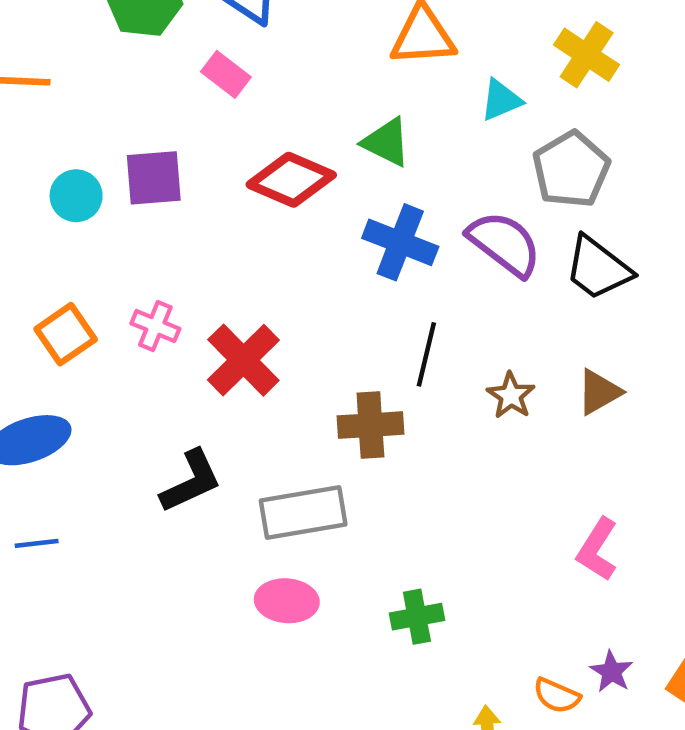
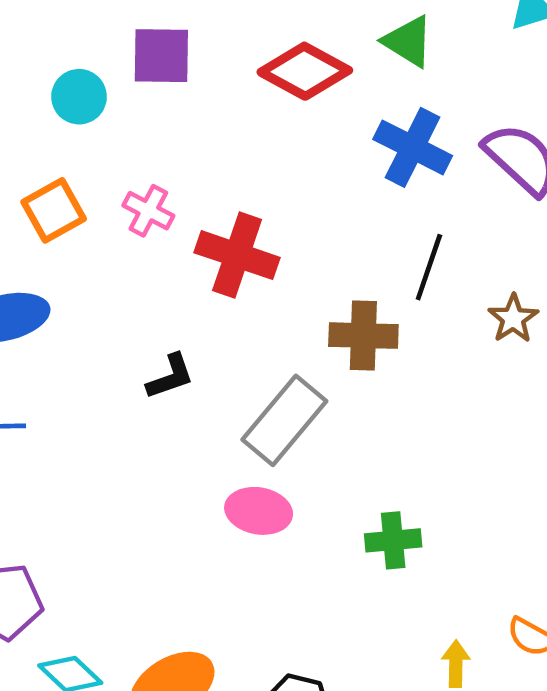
cyan circle: (76, 196) -> (79, 97), moved
red cross: (243, 360) -> (237, 255), turned -32
black L-shape: (191, 481) -> (170, 377), size x0.7
gray rectangle: (303, 513) -> (284, 420), turned -46

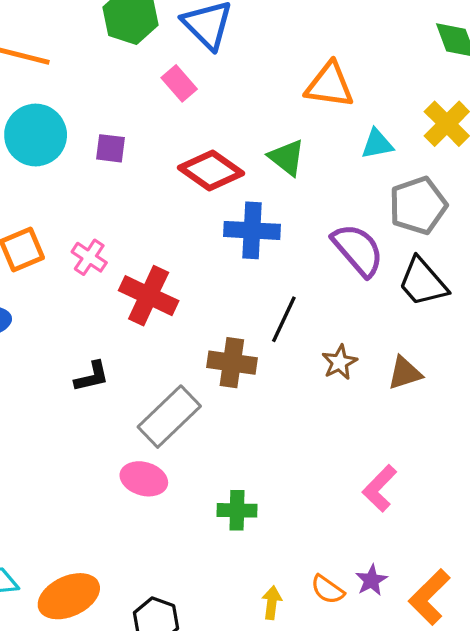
purple square: (161, 56) -> (110, 148), size x0.7
cyan circle: (79, 97) -> (36, 135), moved, size x1.6
blue cross: (413, 147) -> (252, 230), moved, turned -30

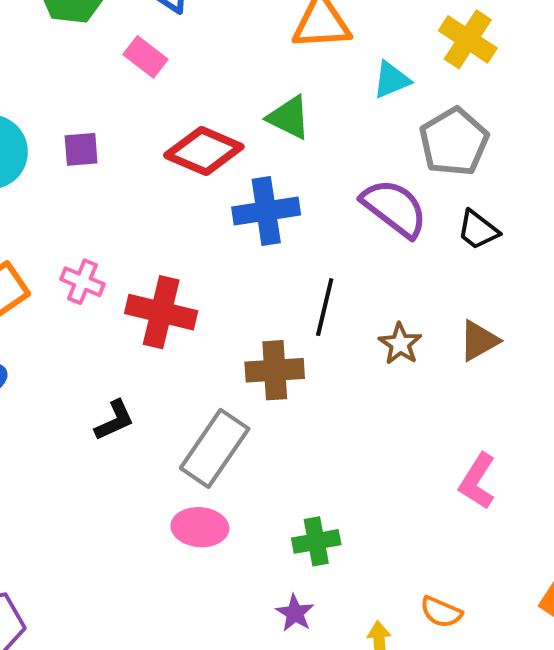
black trapezoid: (423, 282) -> (478, 230), size x0.7
purple star: (371, 580) -> (295, 613), moved

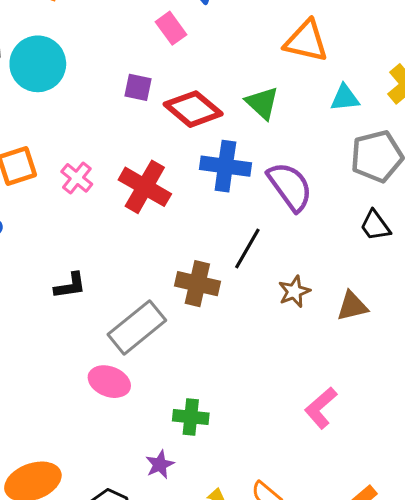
purple square: (81, 149) -> (138, 87), moved
purple semicircle: (394, 208) -> (290, 186), moved
red cross: (161, 312) -> (145, 187), moved

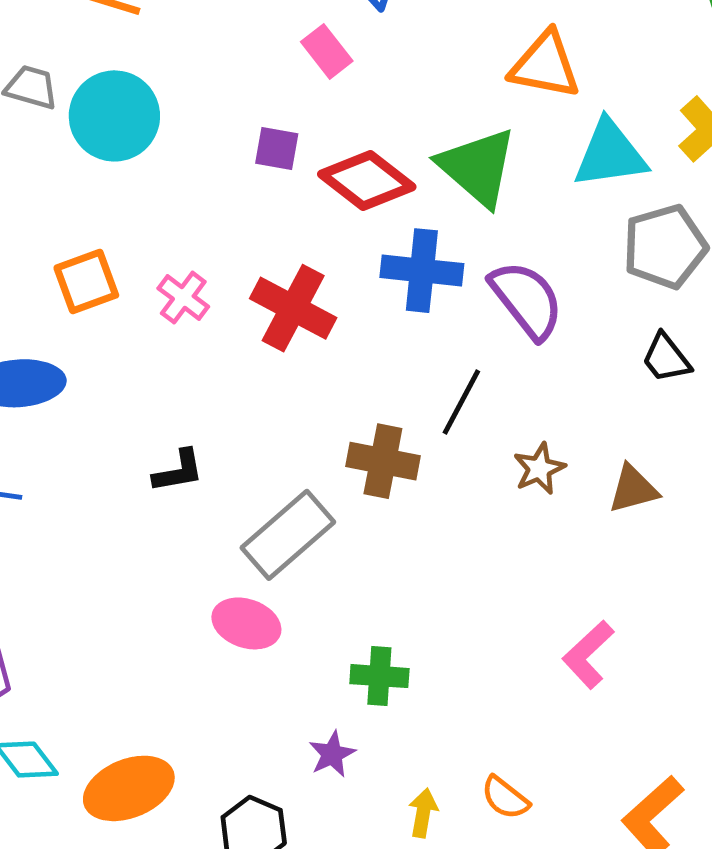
cyan triangle: (345, 98) -> (610, 154), size x1.6
green triangle: (262, 103) -> (478, 167), size x1.5

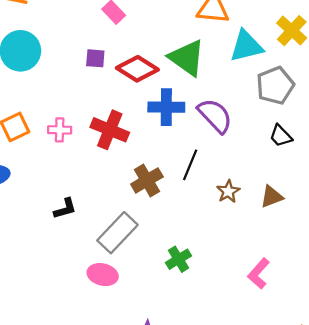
pink cross: (183, 298) -> (60, 130), turned -30
brown cross: (383, 461) -> (147, 180), moved, turned -36
green cross: (379, 676) -> (178, 259), moved, turned -30

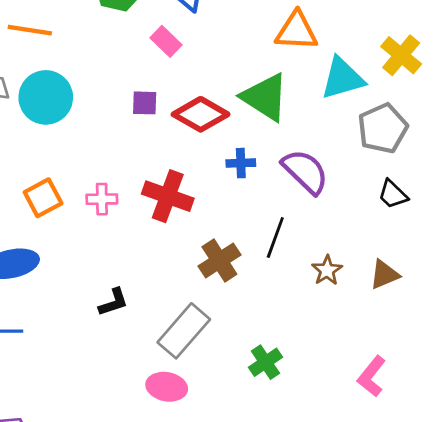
blue cross: (166, 107) -> (241, 163), size x0.6

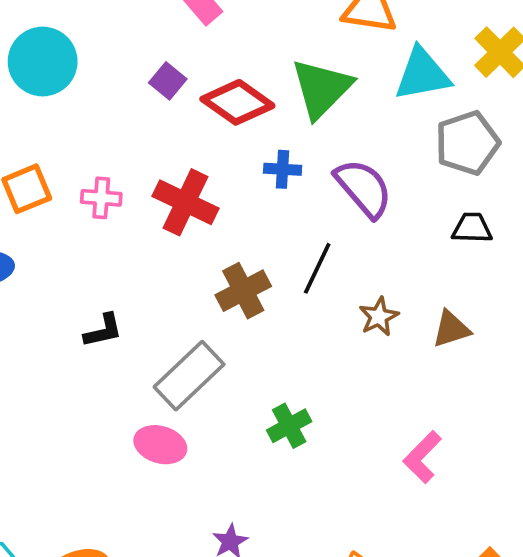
green triangle: (265, 97) -> (322, 88), turned 36
purple square: (145, 103) -> (168, 81), turned 32
black trapezoid: (393, 194) -> (472, 228), turned 132

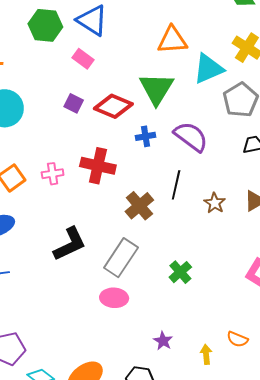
black L-shape: (103, 331) -> (70, 244), size x1.6

